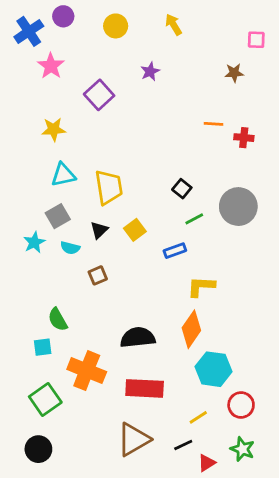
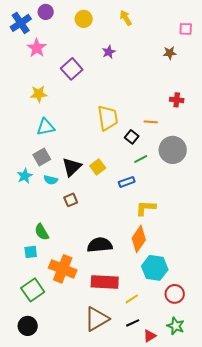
orange line: (213, 124) -> (151, 122), moved
yellow trapezoid: (109, 187) -> (108, 118), moved
black triangle: (99, 230) -> (72, 167), size x1.5
yellow line: (198, 417) -> (132, 299), moved

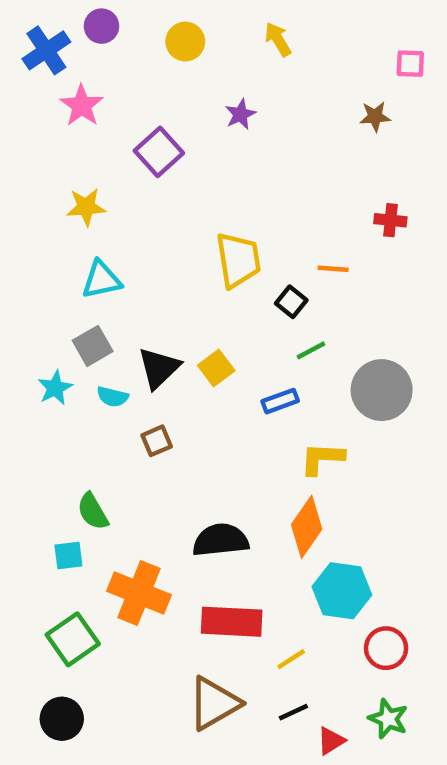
gray circle: (173, 150) -> (382, 390), moved

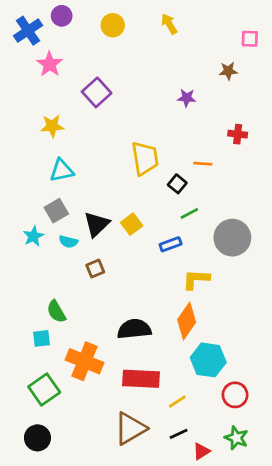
purple star: (240, 114) -> (187, 98), moved, turned 30

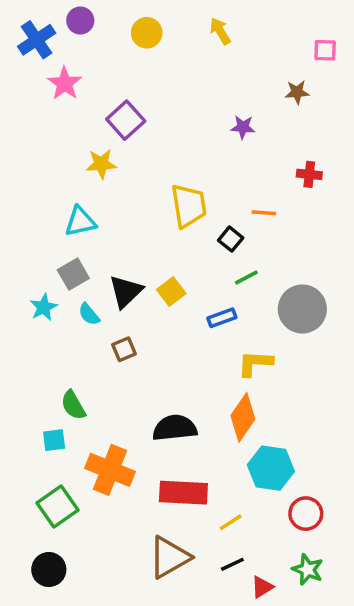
yellow star: (52, 126) -> (101, 164), moved
cyan semicircle: (68, 242) -> (89, 314), turned 36

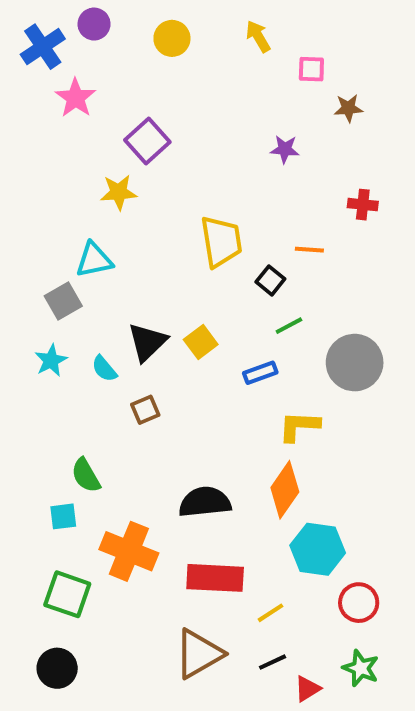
pink square: (325, 50) -> (311, 69), moved
gray square: (73, 274) -> (63, 301), moved
green square: (58, 507) -> (67, 594), turned -36

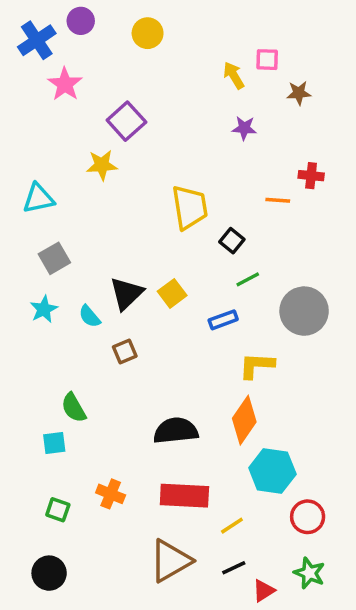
yellow arrow: (258, 36) -> (234, 75), moved
orange line: (309, 250) -> (278, 200), moved
cyan triangle: (94, 260) -> (39, 198), moved
orange cross: (129, 551) -> (111, 494), moved, size x0.6
green square: (67, 594) -> (58, 510), size x0.6

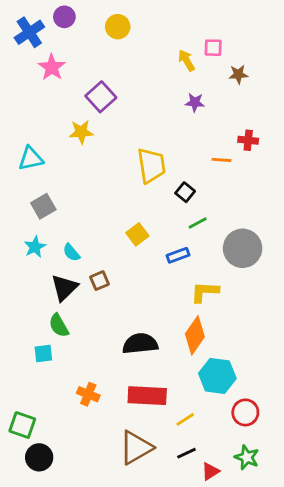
black triangle: (126, 293) -> (64, 288), moved
green square: (58, 510) -> (22, 425), moved, size x1.4

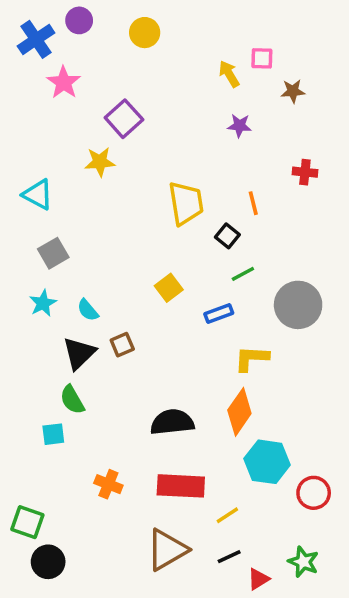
cyan triangle: (31, 159) -> (38, 195), turned 40
orange line: (222, 160) -> (253, 203), moved, turned 72
red circle: (245, 412) -> (314, 493), moved

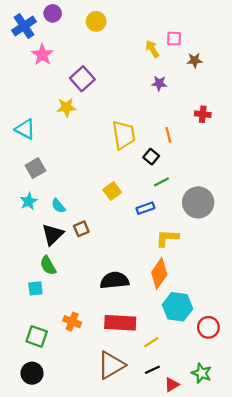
green square: (27, 522) -> (37, 336), moved

